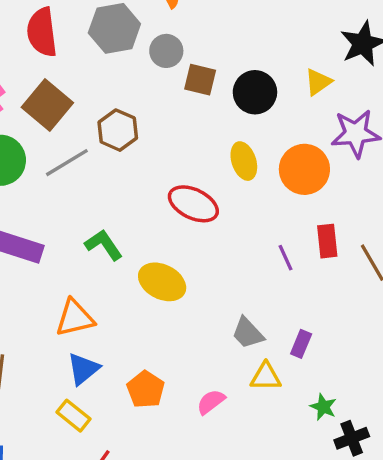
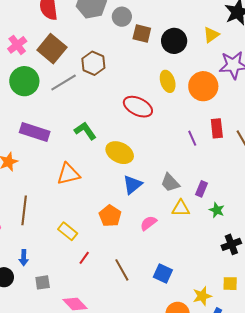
blue triangle: (83, 369) -> (132, 185), moved
green star: (323, 407) -> (217, 210), moved

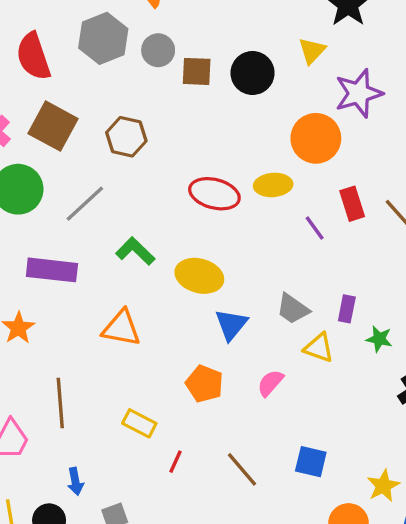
yellow ellipse: (168, 81) -> (273, 185), moved, turned -65
gray line: (64, 82) -> (85, 204), moved
orange triangle: (68, 174) -> (121, 328), turned 35
yellow triangle: (181, 208) -> (319, 348), turned 30

